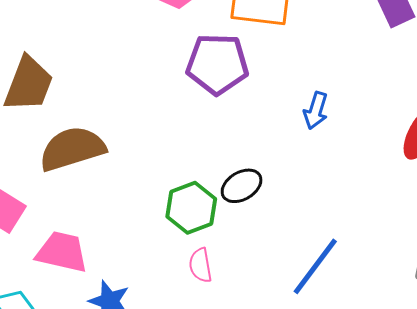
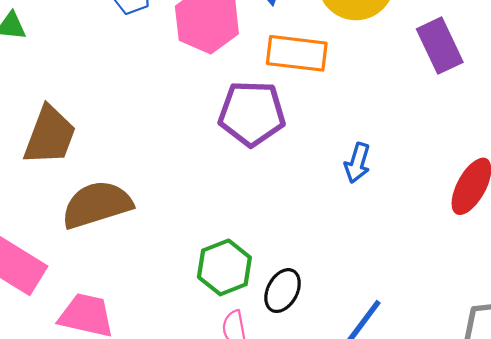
black ellipse: (242, 186) -> (283, 291), moved, turned -30

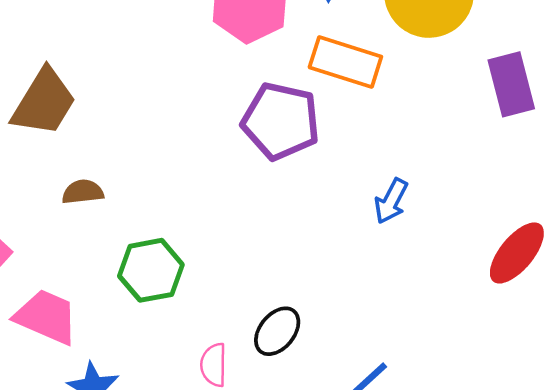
brown semicircle: (97, 205) -> (83, 192), size x0.5
green hexagon: (224, 267) -> (151, 270), moved

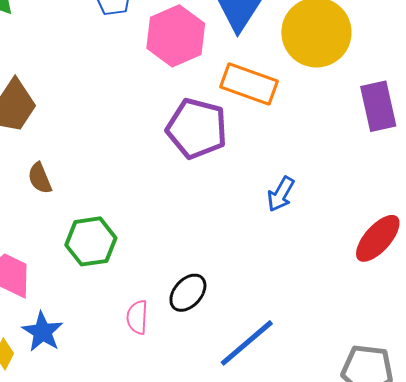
brown semicircle: (83, 192) -> (40, 178), turned -108

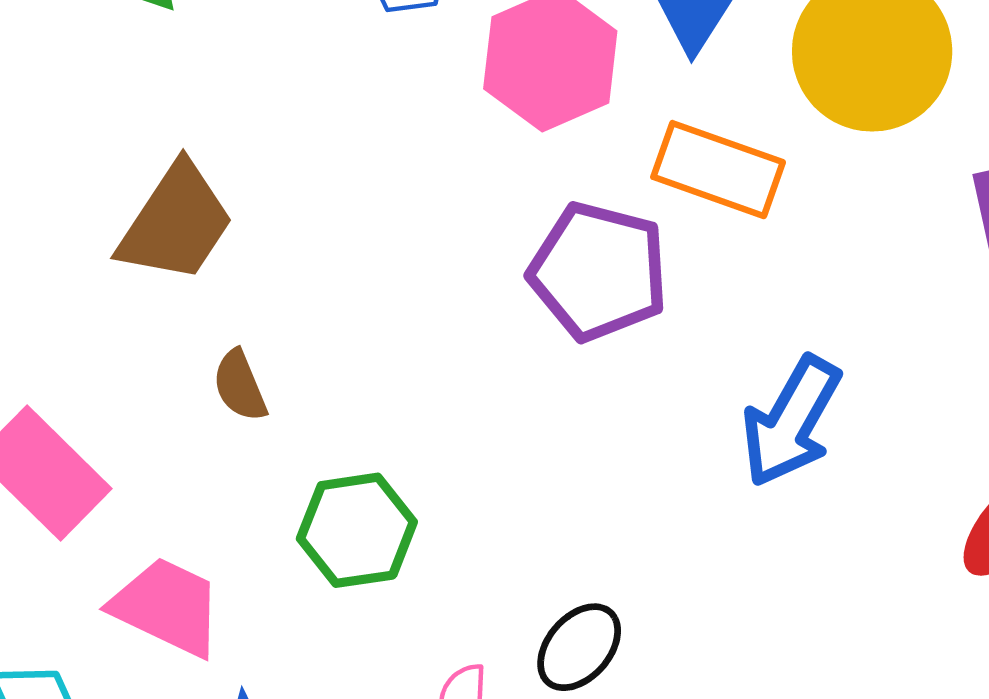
blue arrow: (281, 194) -> (791, 421), size x1.6

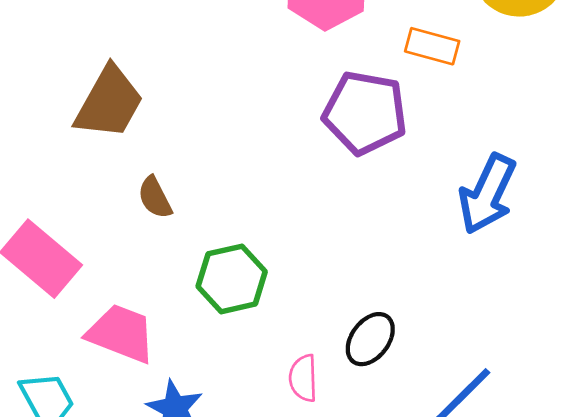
orange rectangle: (718, 170) -> (432, 46), size x0.7

